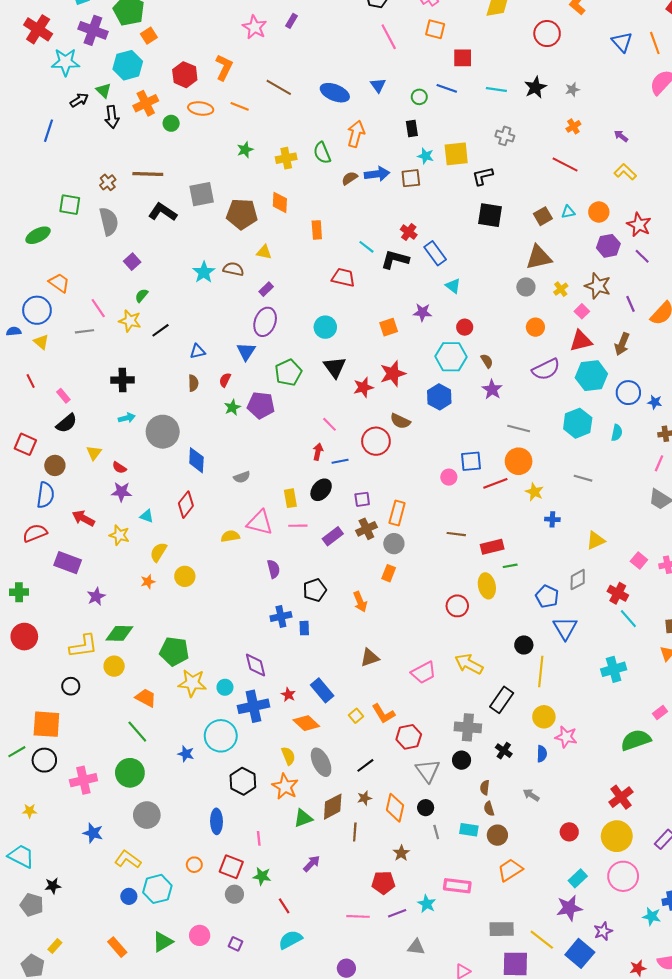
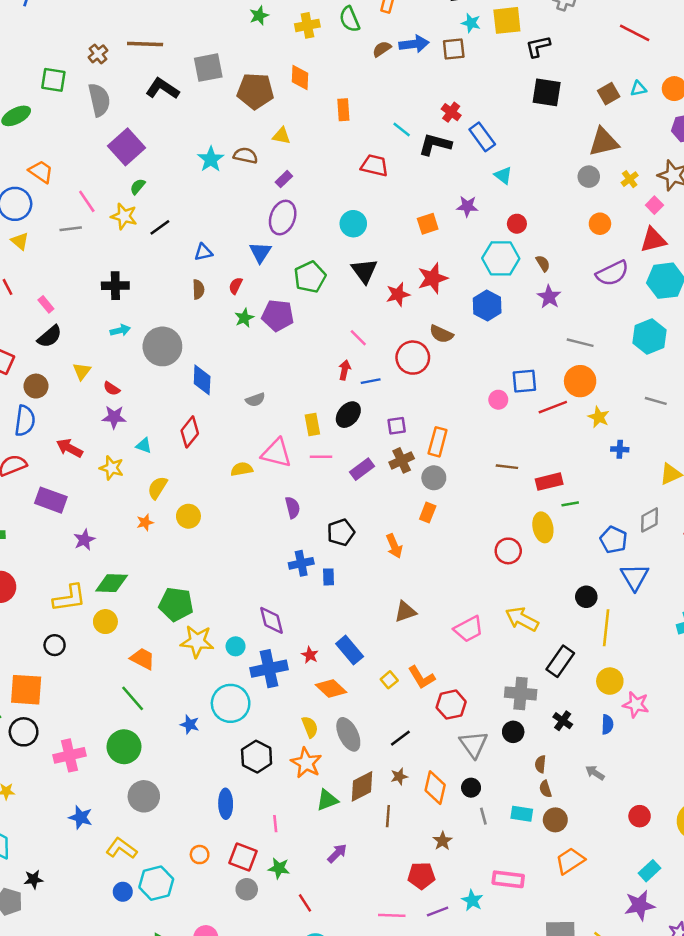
purple square: (132, 262) -> (126, 147), size x1.8

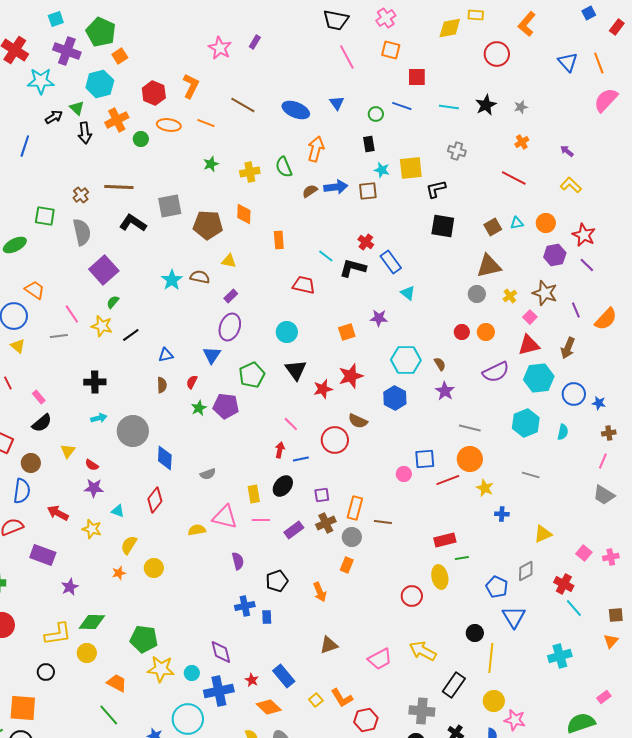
red circle: (517, 224) -> (462, 332), moved
brown line: (507, 467) -> (383, 522), moved

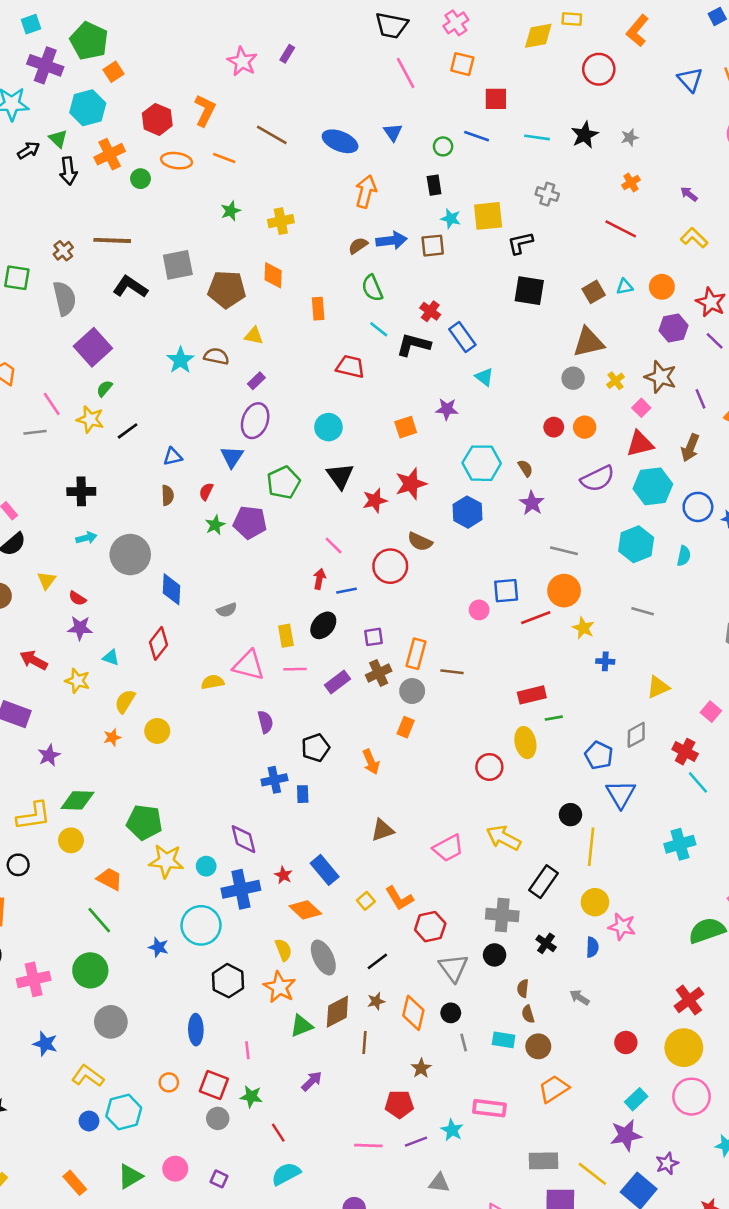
green semicircle: (284, 167) -> (372, 288), moved

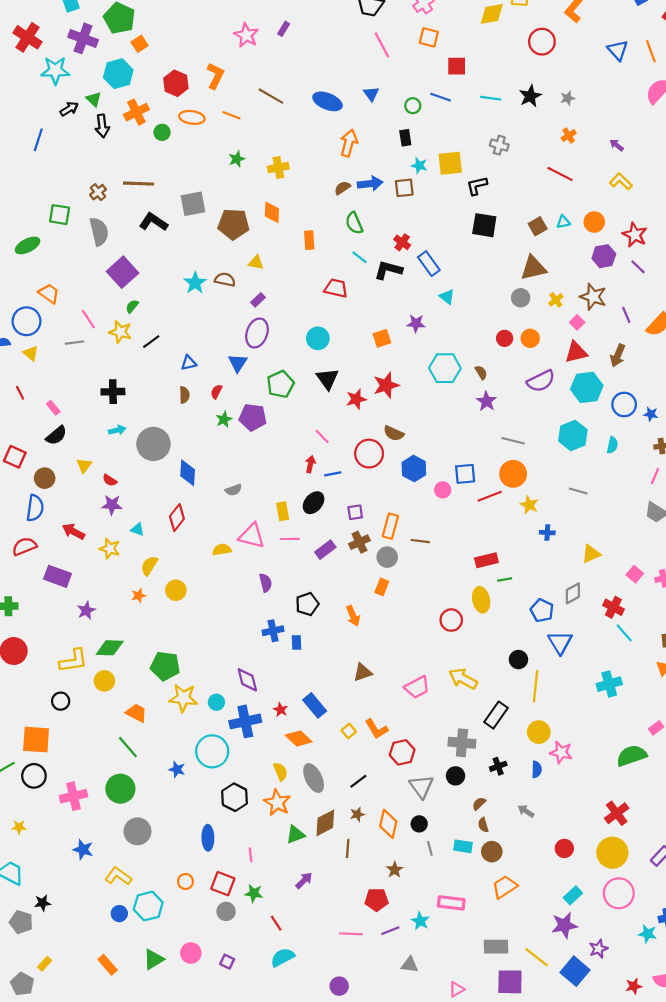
blue hexagon: (467, 512) -> (414, 469), moved
black cross: (546, 943) -> (498, 766), turned 35
brown semicircle: (523, 988) -> (479, 804), turned 40

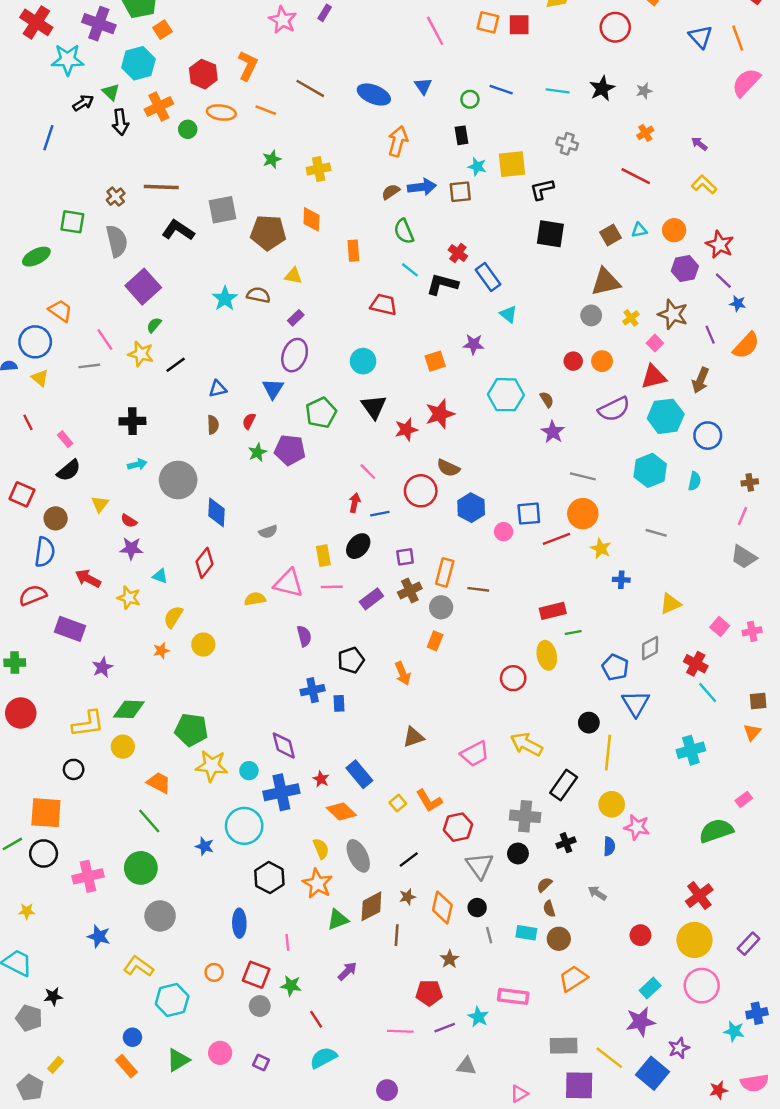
red square: (457, 66) -> (519, 25), moved
blue star: (651, 414) -> (738, 303), moved
blue circle: (119, 914) -> (132, 1037), moved

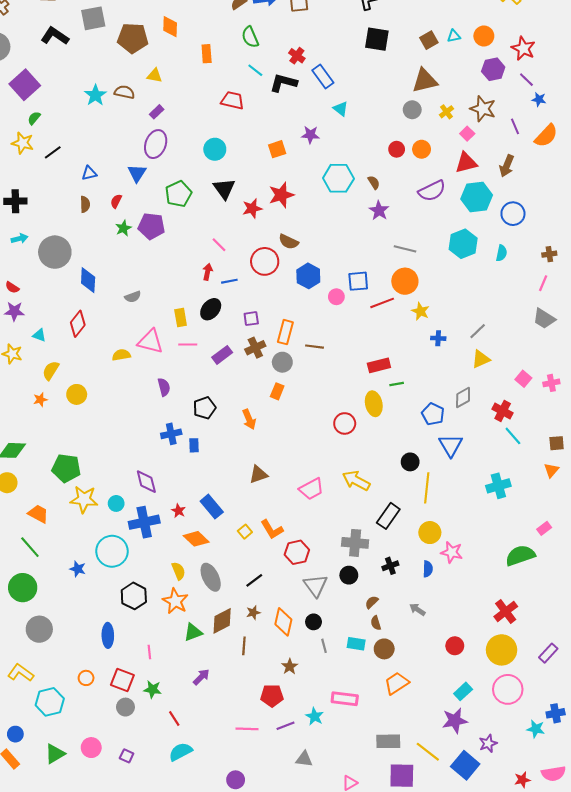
gray line: (656, 533) -> (478, 331), moved, turned -60

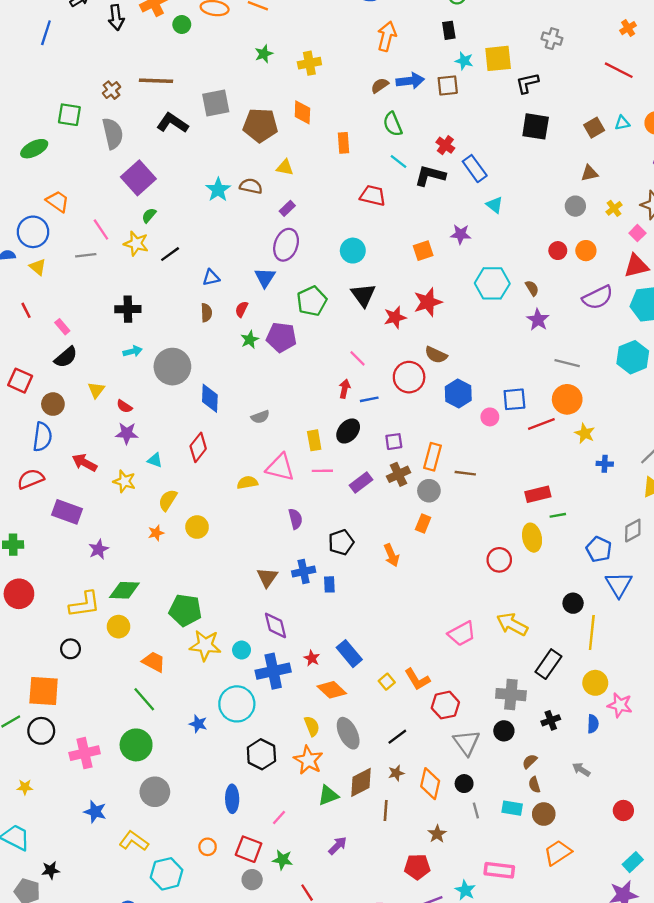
brown triangle: (425, 81) -> (589, 173), size x0.6
brown triangle: (258, 474) -> (267, 577), moved, turned -36
pink line: (149, 652) -> (279, 818), turned 48

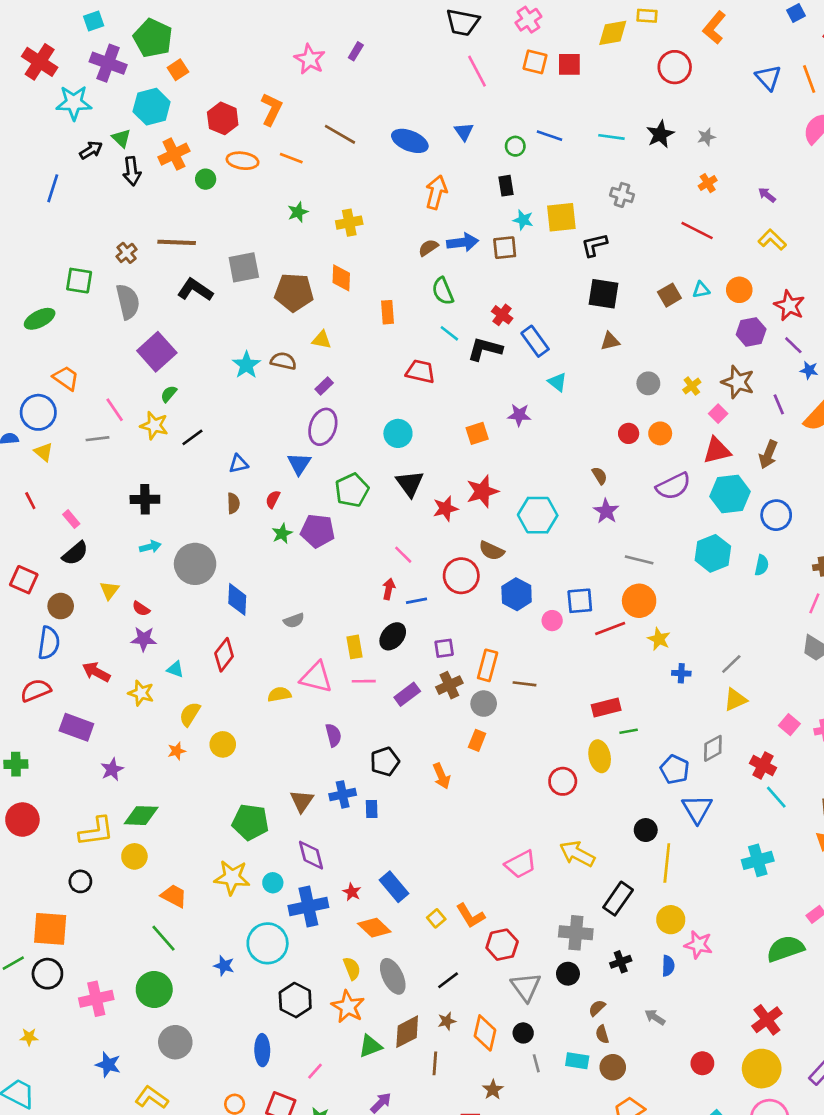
brown triangle: (589, 173) -> (610, 341), moved
cyan hexagon: (492, 283) -> (538, 515), moved
green pentagon: (185, 610) -> (250, 822), moved

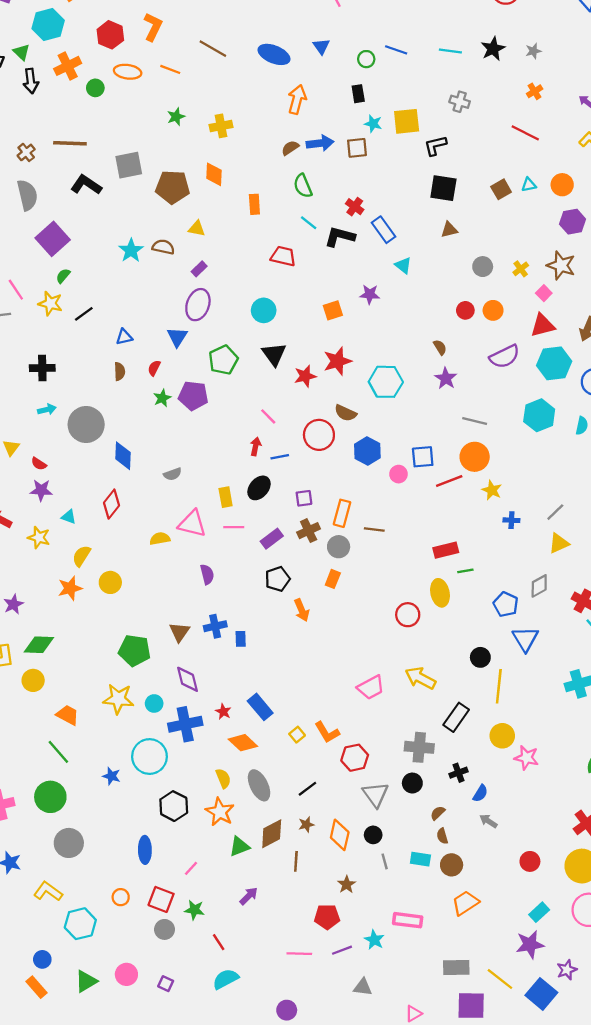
orange star: (177, 751) -> (70, 588), size x1.5
black pentagon: (385, 762) -> (277, 579), moved
blue semicircle: (668, 966) -> (480, 793), moved, turned 30

